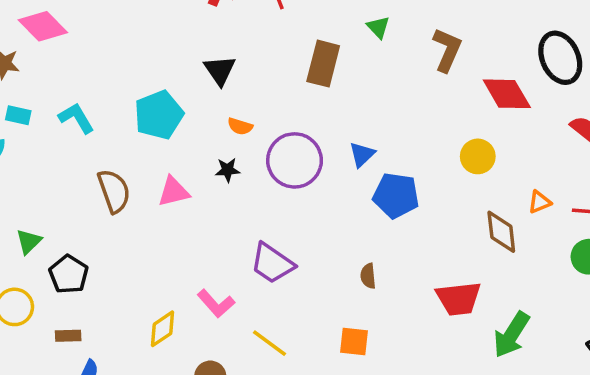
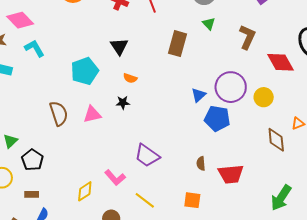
cyan L-shape: (76, 118) -> (35, 48), moved
purple circle: (295, 160) -> (231, 87), moved
red trapezoid: (459, 299) -> (231, 174), moved

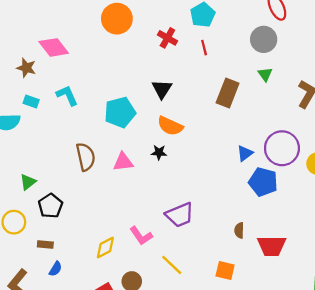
cyan L-shape: (35, 48) -> (67, 95), moved
orange semicircle: (130, 78) -> (170, 126), size x1.6
purple trapezoid: (147, 155) -> (180, 215), turned -64

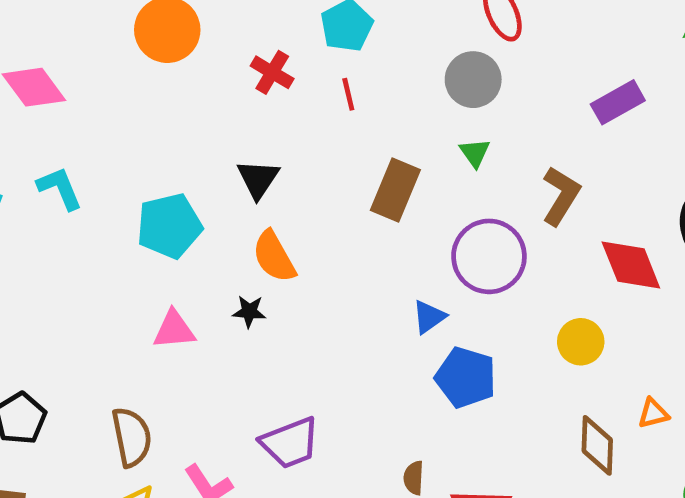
orange semicircle: (170, 126) -> (274, 257), turned 35
purple circle: (282, 148) -> (489, 256), moved
brown semicircle: (86, 157) -> (132, 437), moved

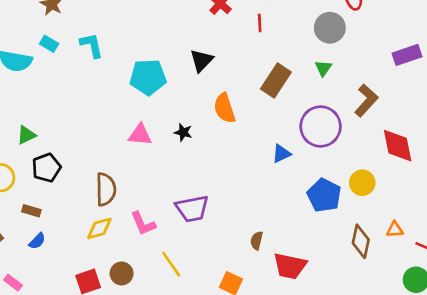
orange semicircle: (274, 257) -> (225, 108), moved
blue pentagon: (466, 377) -> (324, 195), moved

